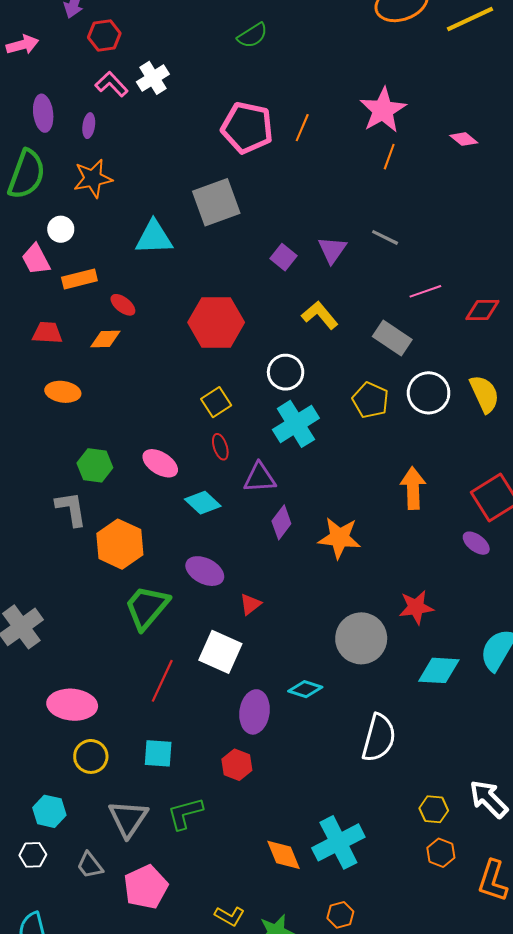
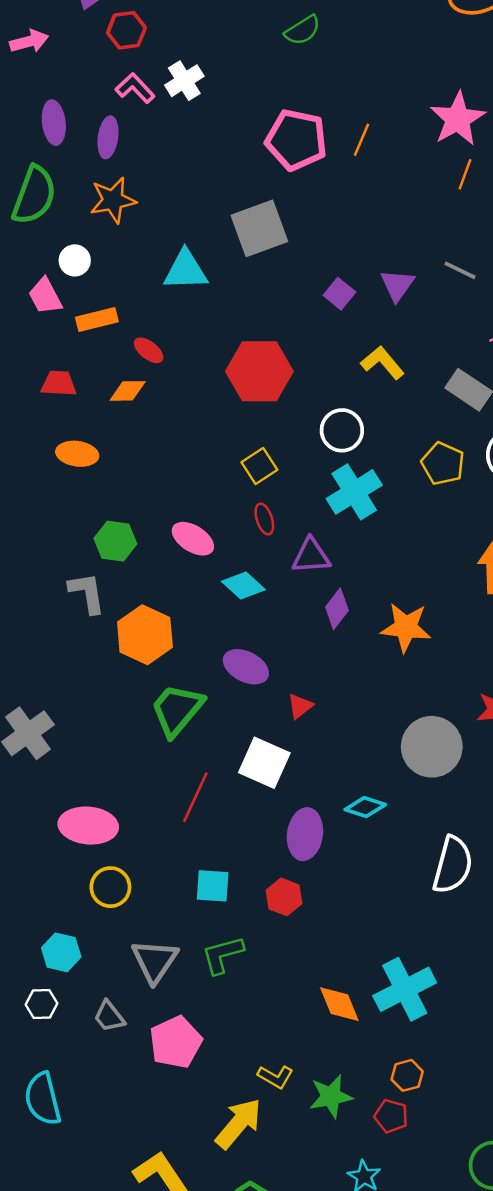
purple ellipse: (89, 126) -> (108, 137), size x1.4
cyan square: (158, 753) -> (213, 886), moved

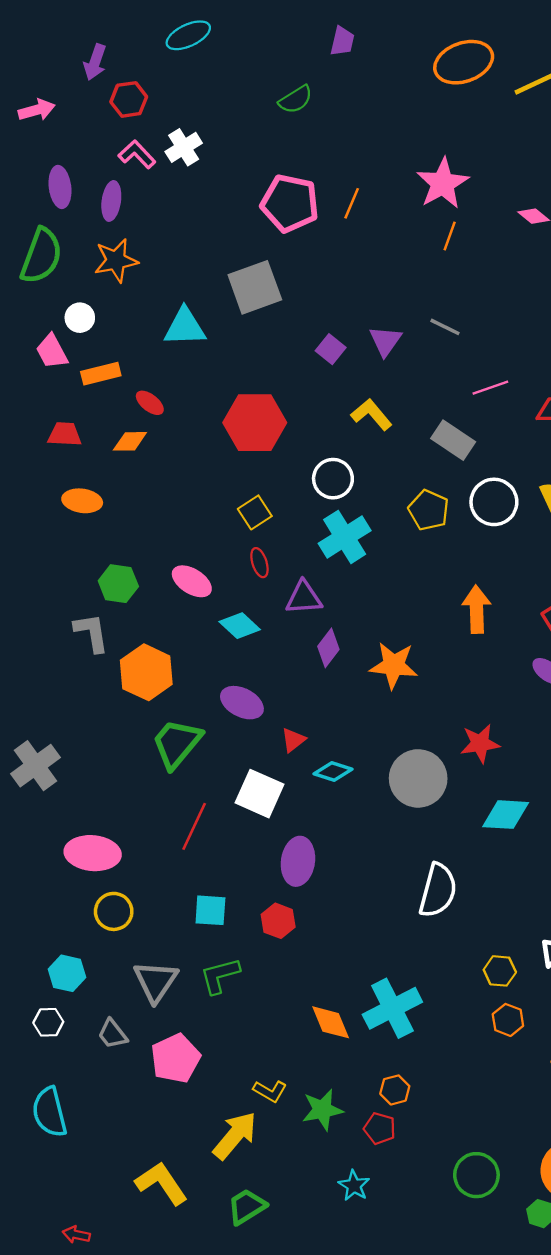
cyan diamond: (365, 807) -> (333, 771), moved

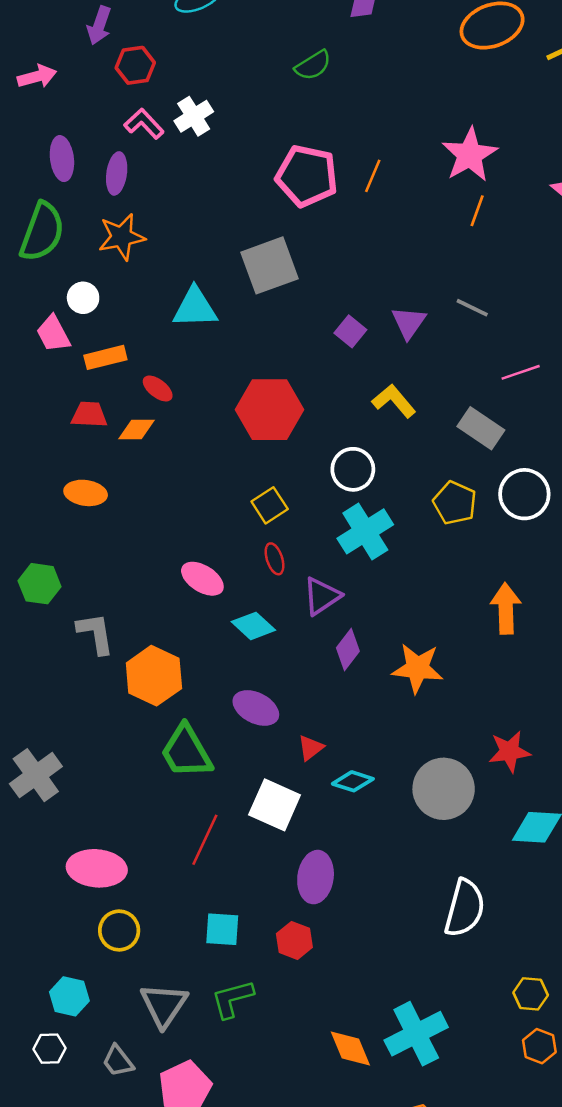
red trapezoid: (65, 434) -> (89, 415), moved
green hexagon: (118, 584) -> (40, 584), moved
purple triangle: (304, 598) -> (322, 596), turned -30
green trapezoid: (177, 743) -> (186, 751), turned -70

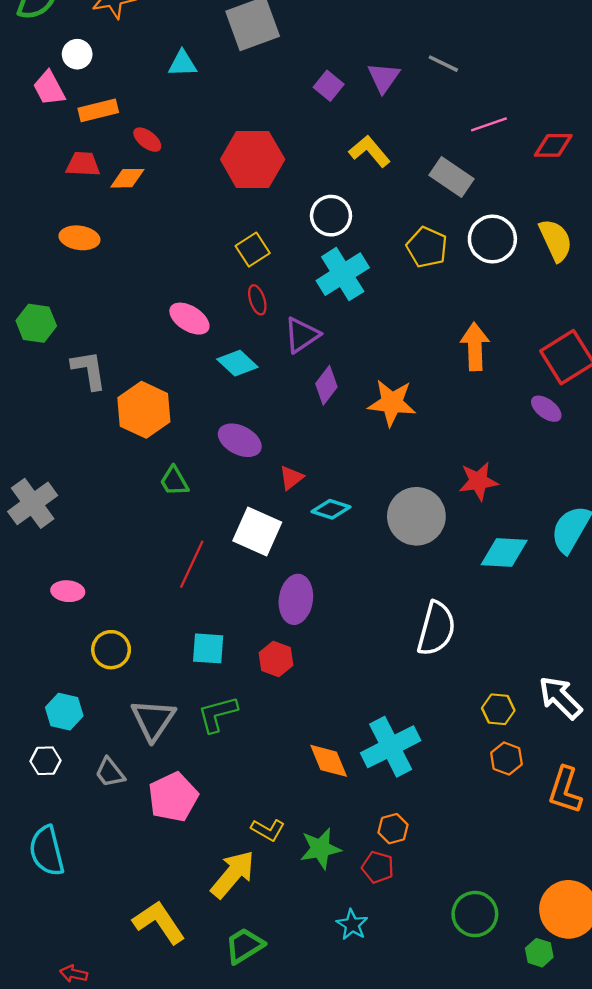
cyan triangle: (195, 308) -> (182, 64), size x0.7
green trapezoid: (186, 751) -> (174, 481), size x0.6
pink ellipse: (97, 868) -> (68, 591), moved, size x0.6

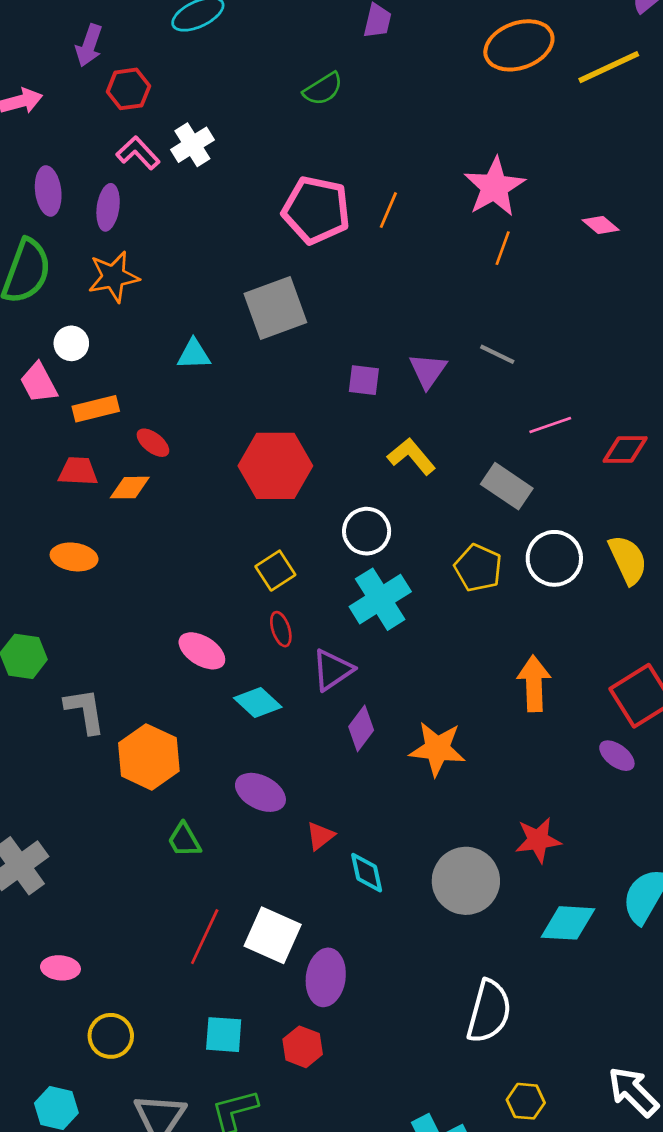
purple square: (329, 86) -> (364, 380), turned -32
cyan diamond: (331, 509) -> (367, 873), turned 60
white square: (257, 531) -> (273, 935), moved
yellow hexagon: (498, 709) -> (526, 1101), moved

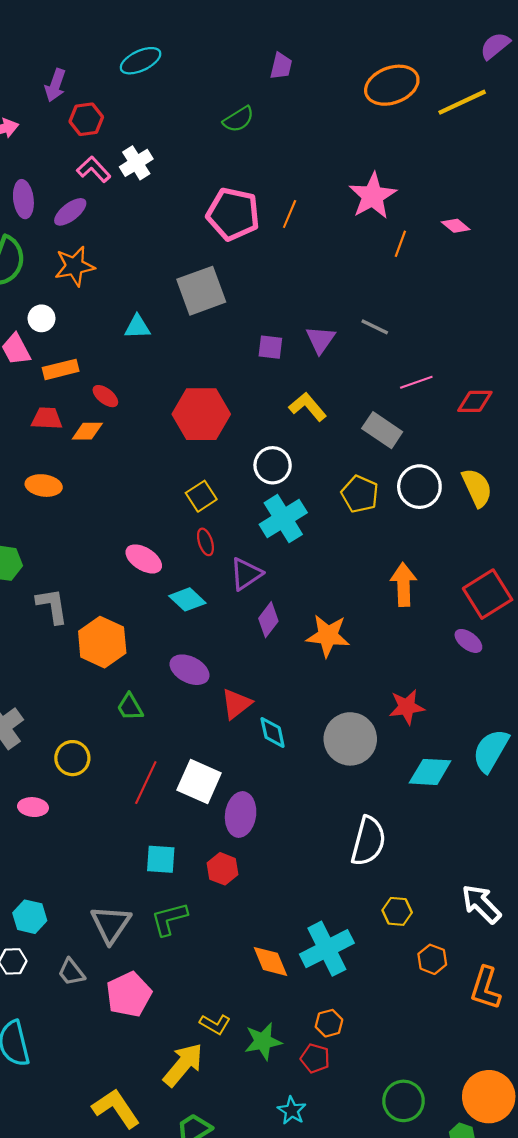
purple ellipse: (108, 207) -> (70, 212), turned 44
orange line: (503, 248) -> (400, 244), moved
red triangle: (320, 836) -> (236, 704), size x1.4
yellow circle: (111, 1036) -> (72, 758), moved

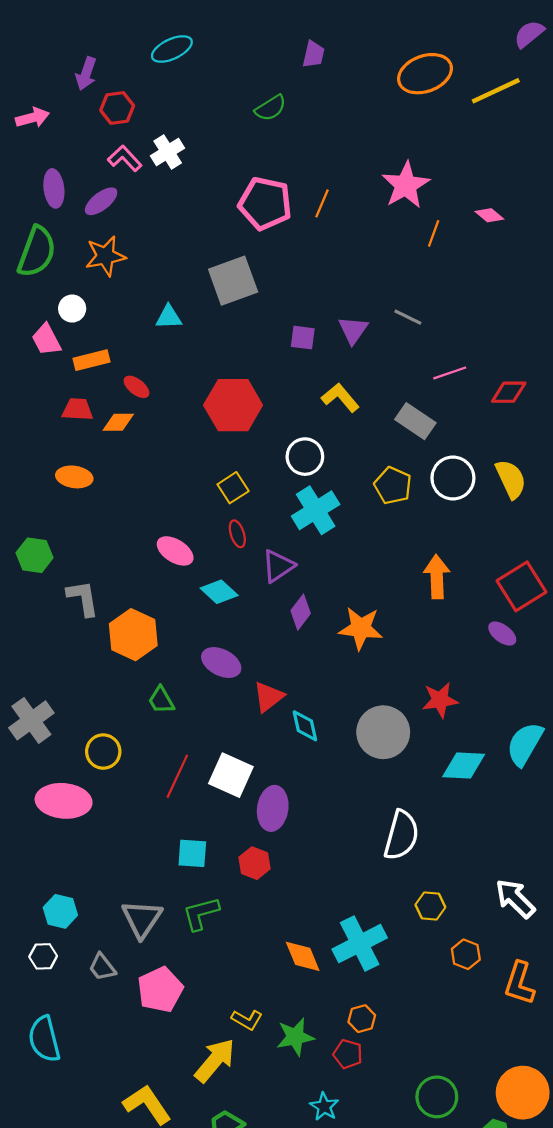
pink ellipse: (33, 807) -> (64, 801), size x1.8

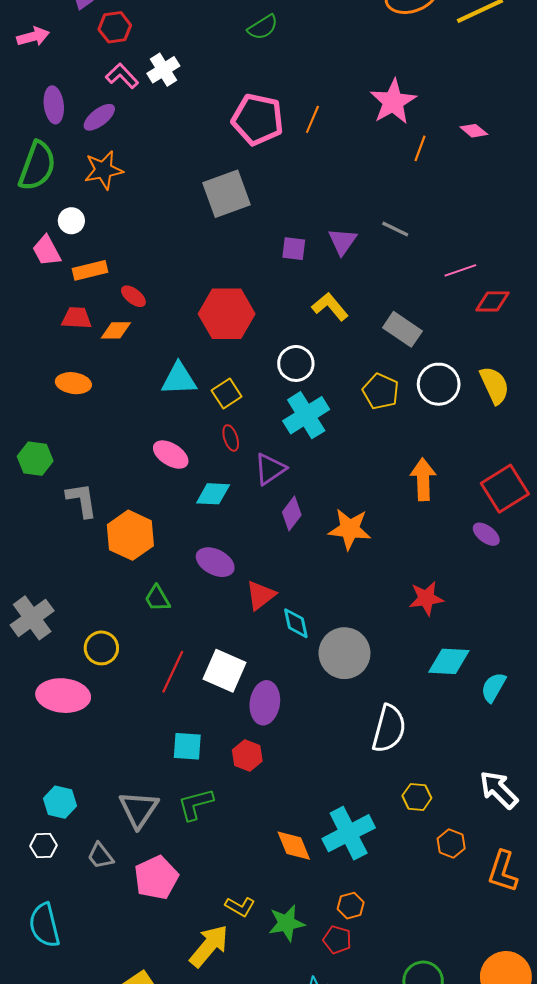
cyan triangle: (169, 317) -> (179, 379), moved, size x1.4
pink line: (450, 373) -> (460, 270), moved
cyan diamond: (219, 592) -> (213, 494), turned -40
gray circle: (383, 732) -> (344, 653), moved
cyan semicircle: (525, 744) -> (493, 687), moved, size x0.7

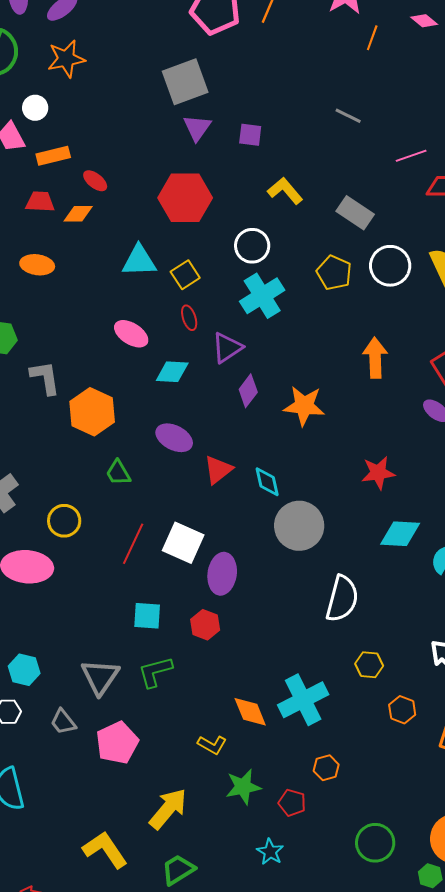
purple triangle: (342, 241) -> (197, 128), moved
cyan diamond: (296, 623) -> (267, 482), moved
orange hexagon: (351, 906) -> (326, 768), moved
yellow L-shape: (240, 907) -> (212, 745), moved

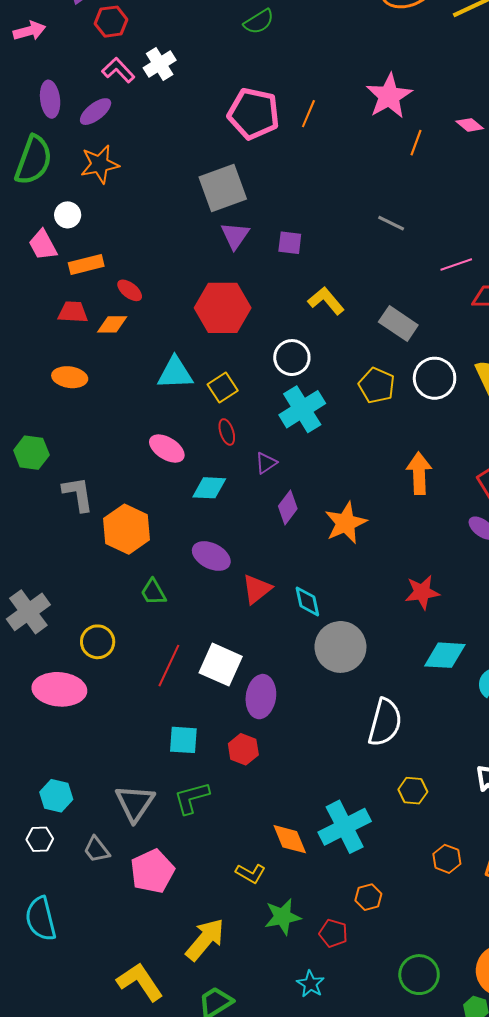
purple triangle: (227, 348) -> (266, 463), size x0.7
orange star: (304, 406) -> (346, 523), turned -30
orange hexagon: (402, 710) -> (447, 859), moved

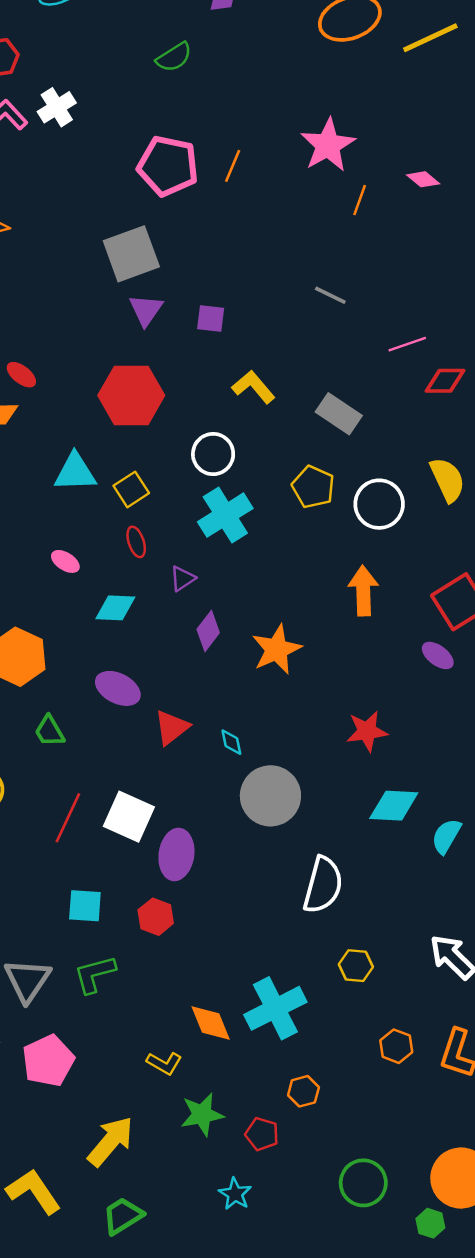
white circle: (435, 378) -> (379, 504), moved
pink ellipse: (167, 448) -> (65, 561), size x0.7
cyan diamond: (307, 601) -> (231, 742), size x0.7

